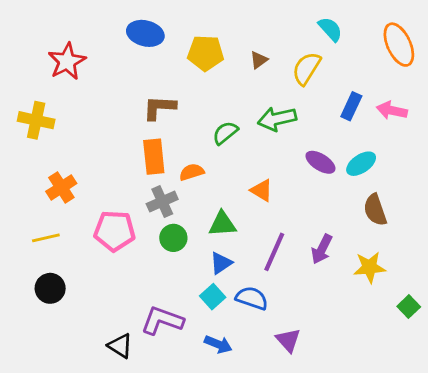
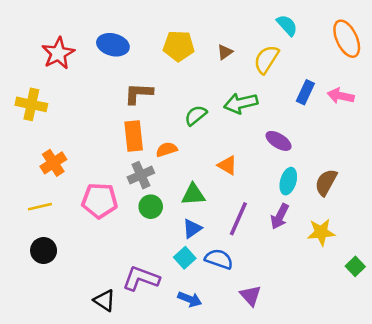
blue ellipse: (145, 33) -> (113, 45), moved
cyan ellipse: (361, 164) -> (288, 181), moved, turned -40
brown semicircle: (375, 210) -> (326, 182), turned 48

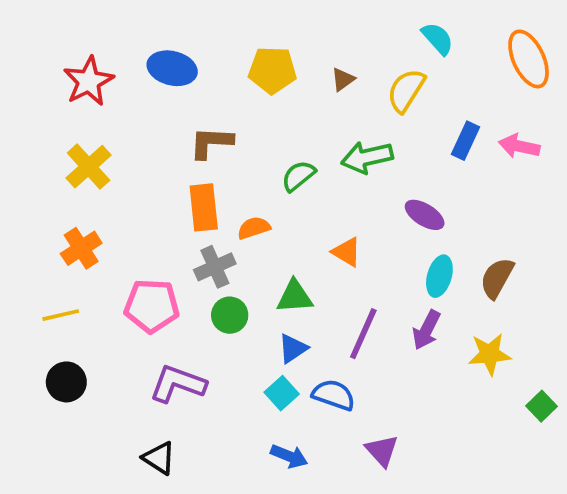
yellow cross: (31, 104) -> (89, 167), moved, turned 36
purple L-shape: (141, 279) -> (178, 384), moved

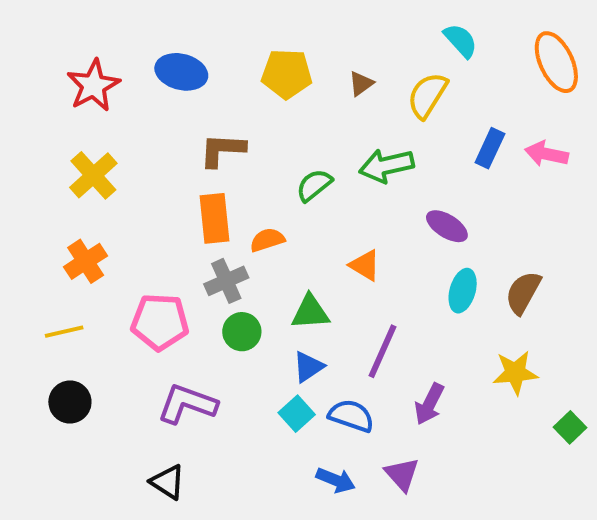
purple arrow: (426, 330) -> (429, 404), moved
blue arrow: (289, 456) -> (336, 480), moved

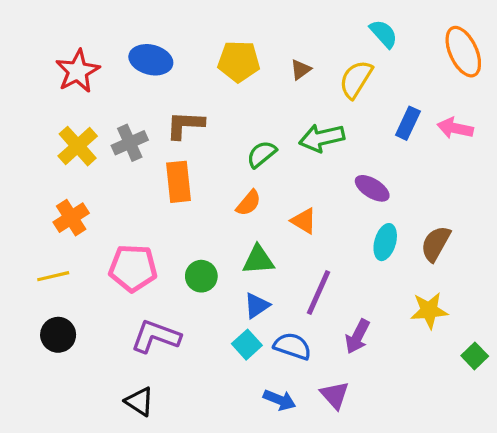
orange semicircle: (267, 240) -> (248, 203), moved, turned 148
gray cross: (226, 281) -> (130, 143), moved

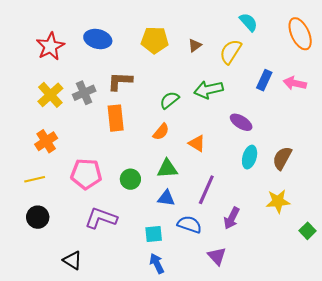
blue triangle: (257, 305) -> (166, 198), turned 42
cyan square: (247, 345) -> (154, 234), moved, turned 36
blue arrow: (279, 400) -> (157, 263), moved, turned -138
black triangle: (139, 402) -> (72, 260), moved

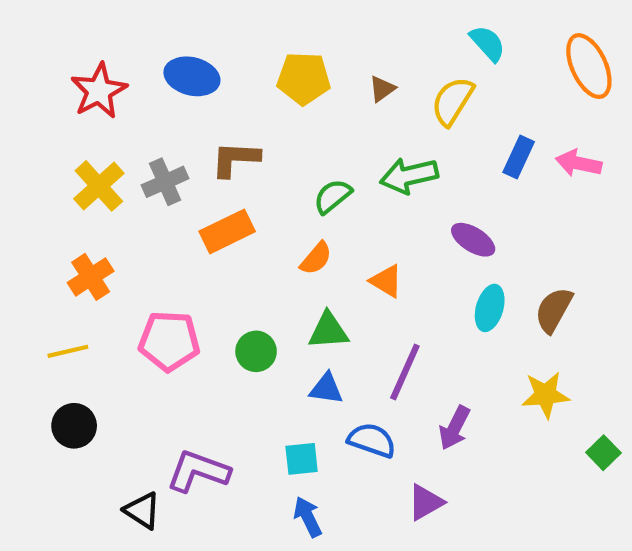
orange rectangle: (116, 118) -> (227, 231), turned 70
purple L-shape: (101, 218) -> (198, 471), moved
purple triangle: (217, 256) -> (426, 502), turned 42

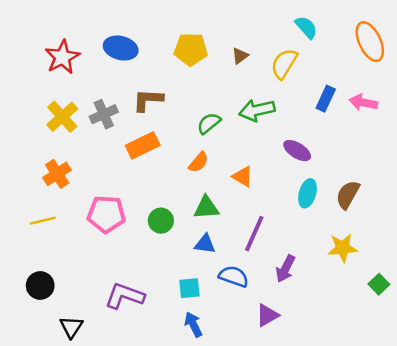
black circle: (74, 426) -> (40, 285), moved
black triangle: (142, 511) -> (71, 327), moved, turned 30

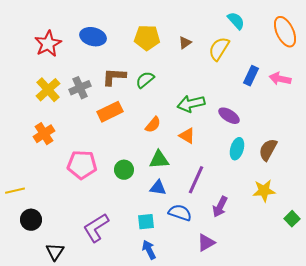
green arrow: (257, 110) -> (191, 104), moved
green semicircle: (209, 123) -> (145, 80), moved
yellow line: (43, 221) -> (15, 191), moved
purple L-shape: (125, 296) -> (96, 228), turned -52

